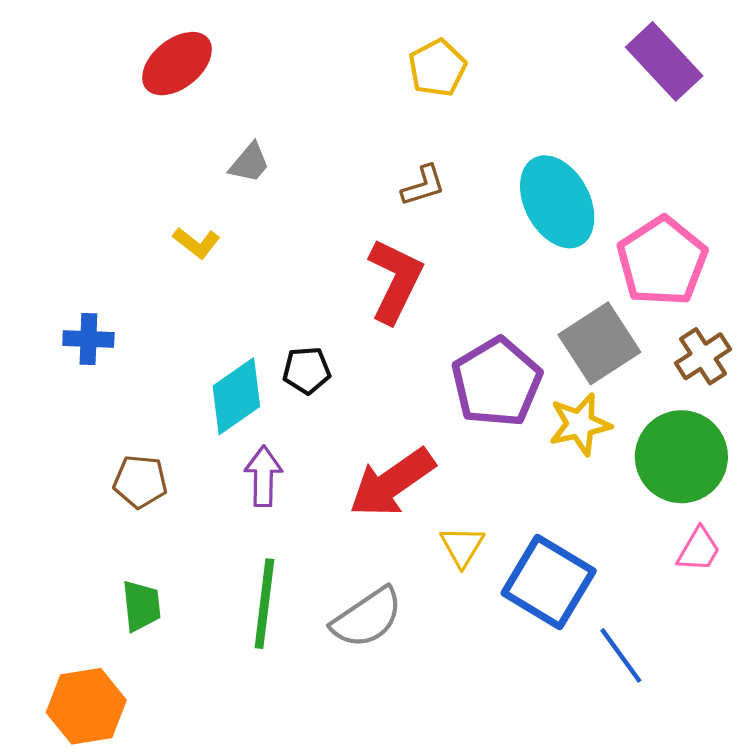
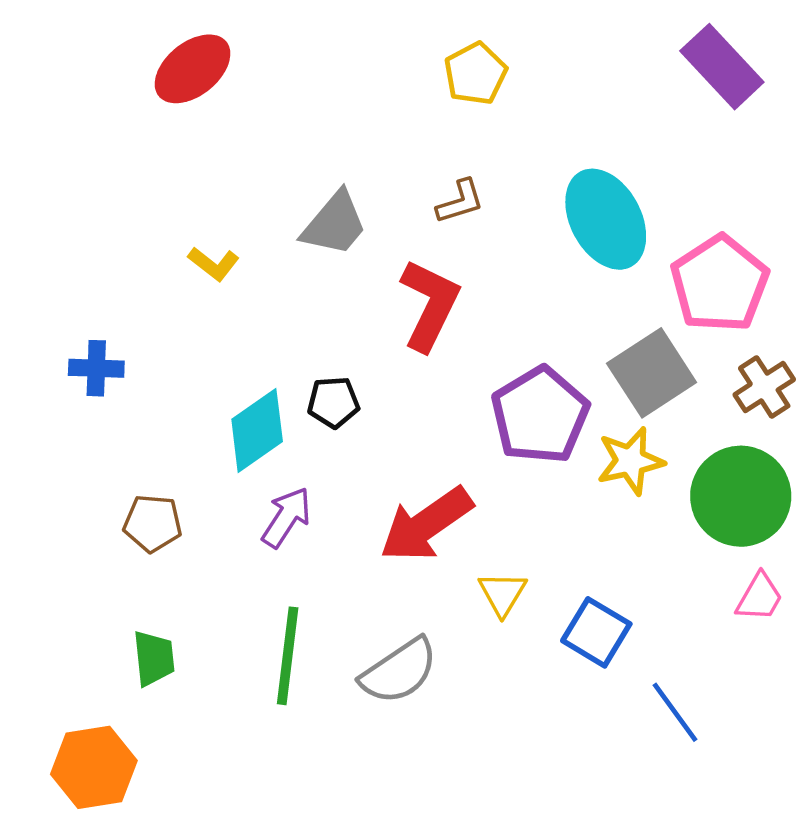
gray trapezoid: (249, 163) -> (335, 224), moved, size x1.5
purple arrow: (263, 476) -> (286, 517), turned 32
blue square: (549, 582) -> (596, 632), size x0.7

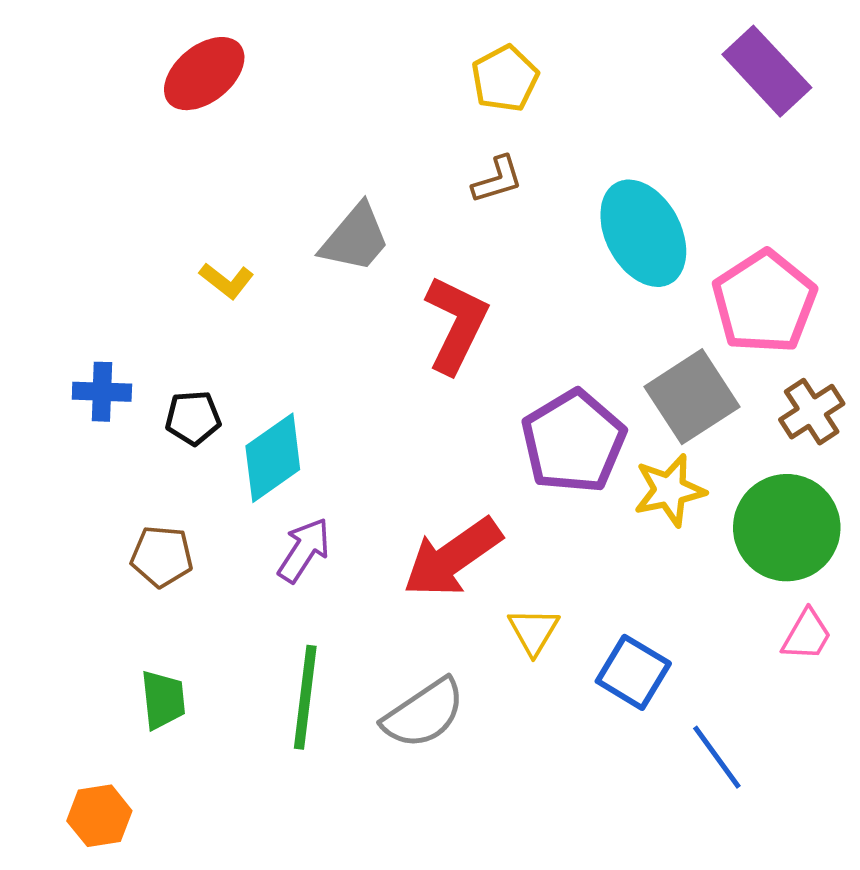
brown L-shape: (460, 202) -> (497, 180), moved
black pentagon: (333, 402) -> (193, 418), moved
orange hexagon: (94, 767) -> (99, 816), size x0.7

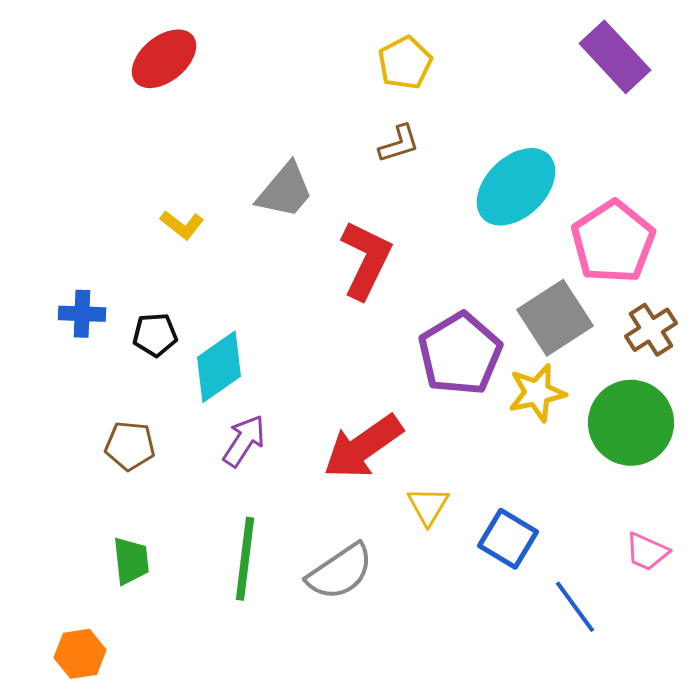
cyan ellipse: (643, 233) -> (516, 187), turned 74
pink trapezoid: (807, 635) -> (647, 552), moved, turned 84

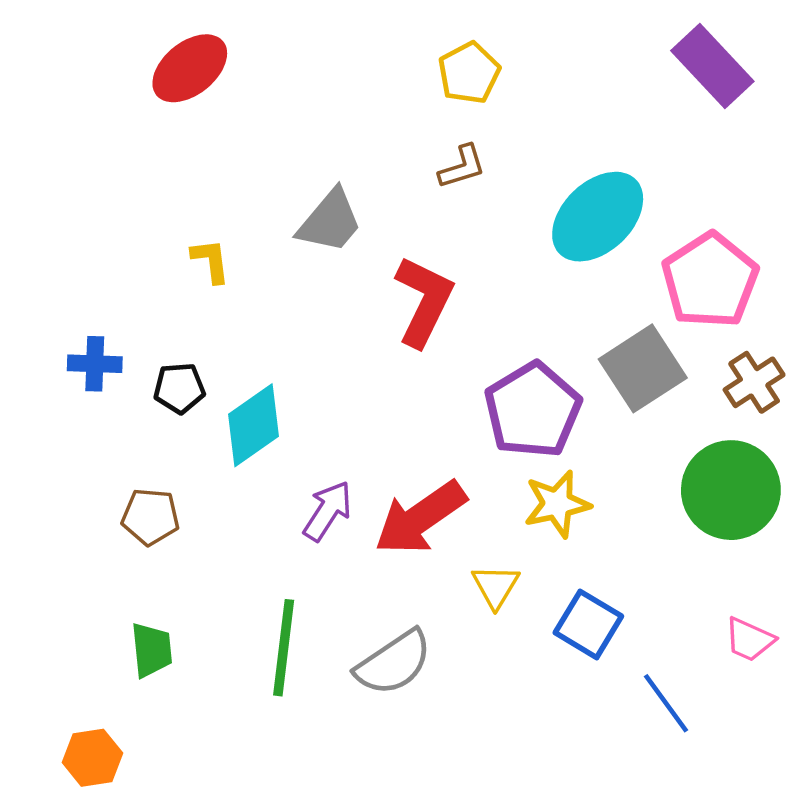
yellow L-shape: (182, 225) -> (211, 261), turned -135
yellow star: (537, 393) -> (557, 504), moved
purple arrow: (244, 441) -> (328, 511), moved

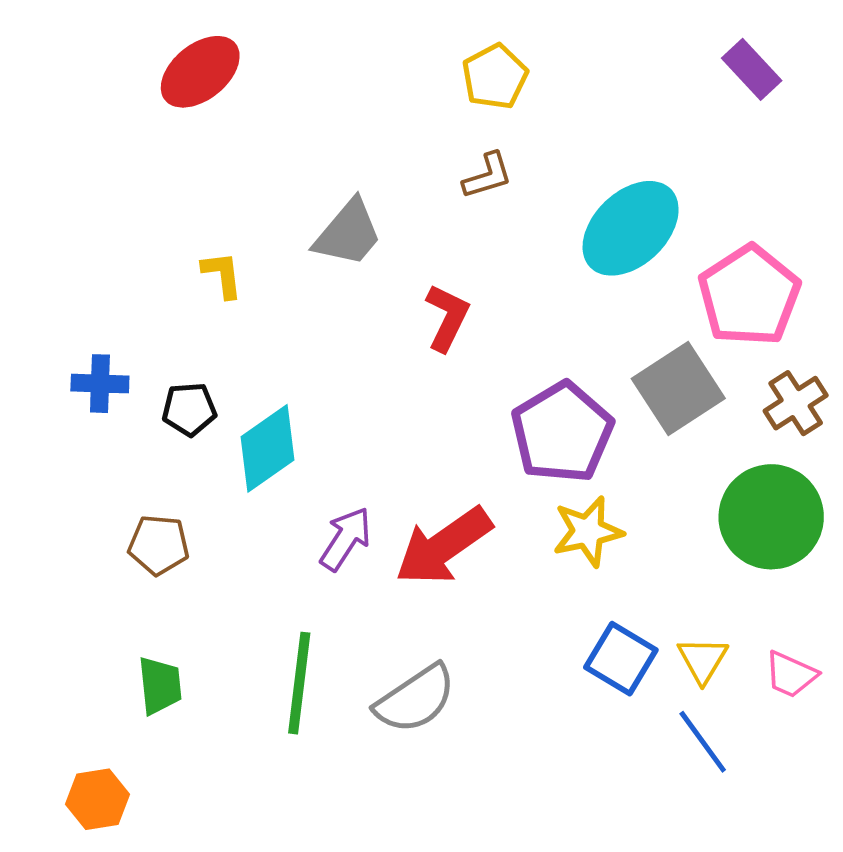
purple rectangle: (712, 66) -> (752, 69), size x0.7
red L-shape: (424, 301) -> (447, 318), size x0.7
yellow triangle: (496, 586) -> (703, 660), moved

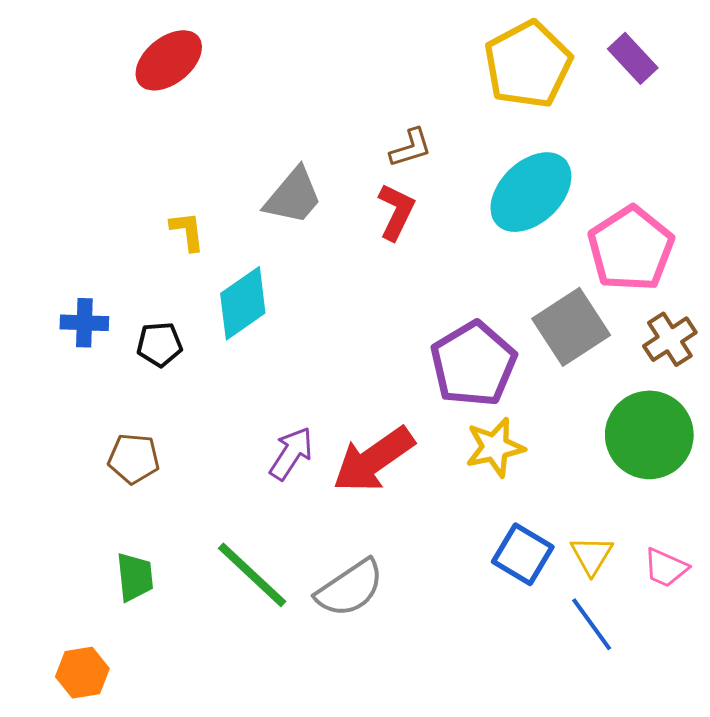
yellow pentagon: (495, 77) -> (528, 64), moved, size x1.6
red L-shape: (447, 318) -> (396, 212), moved
cyan diamond: (267, 448) -> (243, 303), moved
green line: (299, 683) -> (252, 575), turned -54

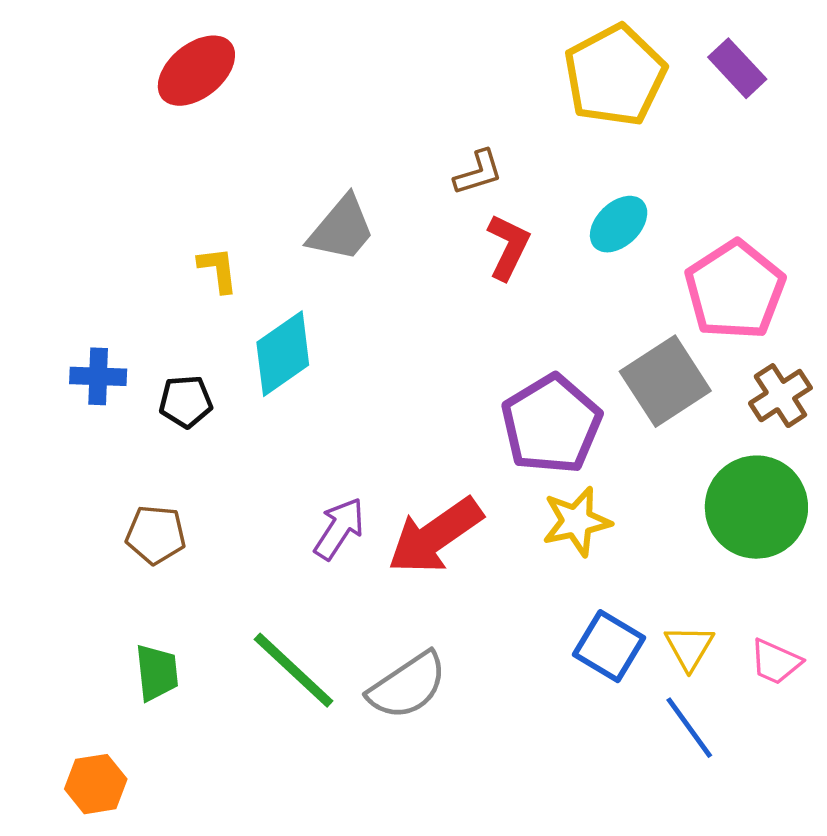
cyan ellipse: (531, 192) -> (619, 224), size x0.6
red L-shape: (396, 212) -> (508, 247), moved

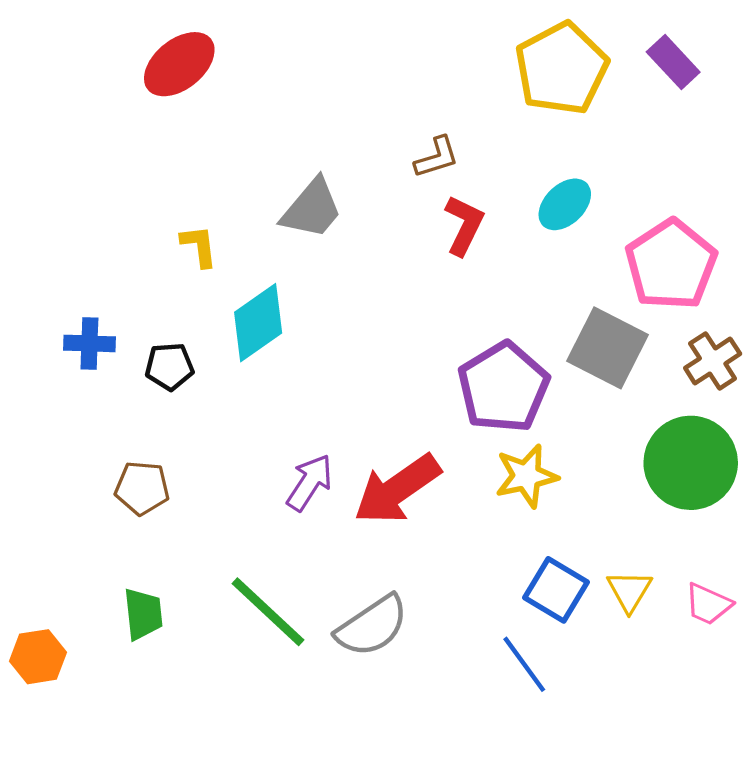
gray square: (665, 381) -> (607, 348), turned -30
blue line: (689, 728) -> (524, 664), moved
orange hexagon: (96, 784) -> (38, 657), moved

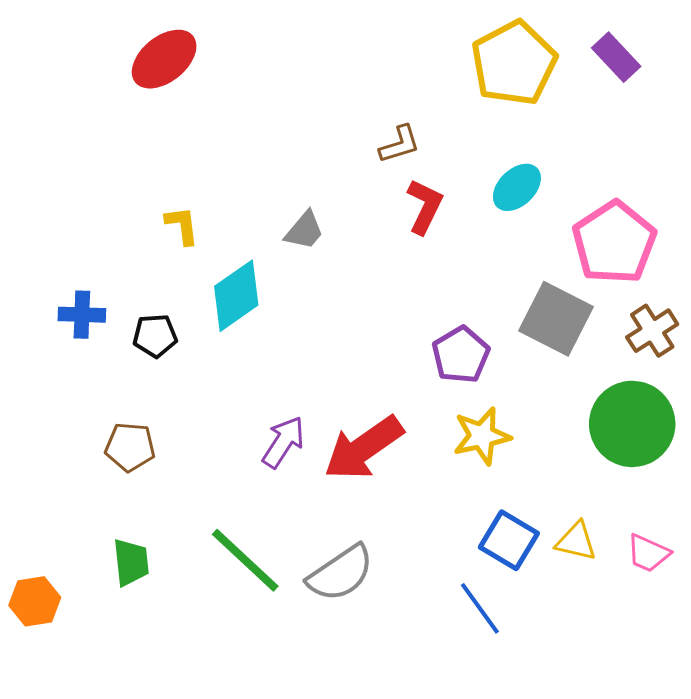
gray trapezoid: (312, 209) -> (304, 230), moved, size x0.7
purple pentagon: (503, 387) -> (461, 355), size x0.7
yellow triangle: (629, 591) -> (576, 541), turned -48

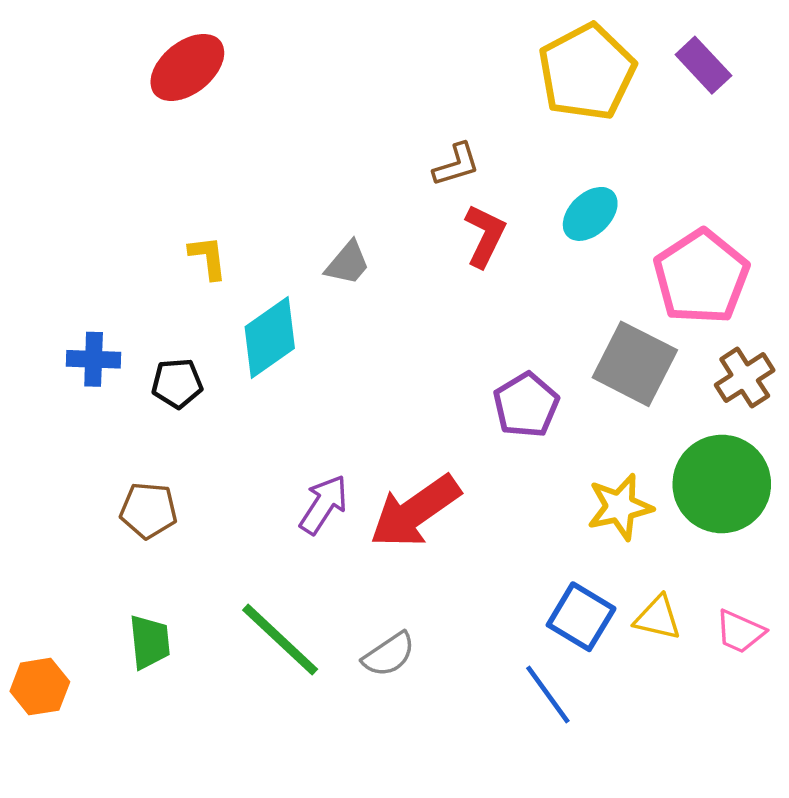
yellow star: (482, 436) -> (620, 507), moved
gray semicircle: (340, 573) -> (389, 654), size x0.7

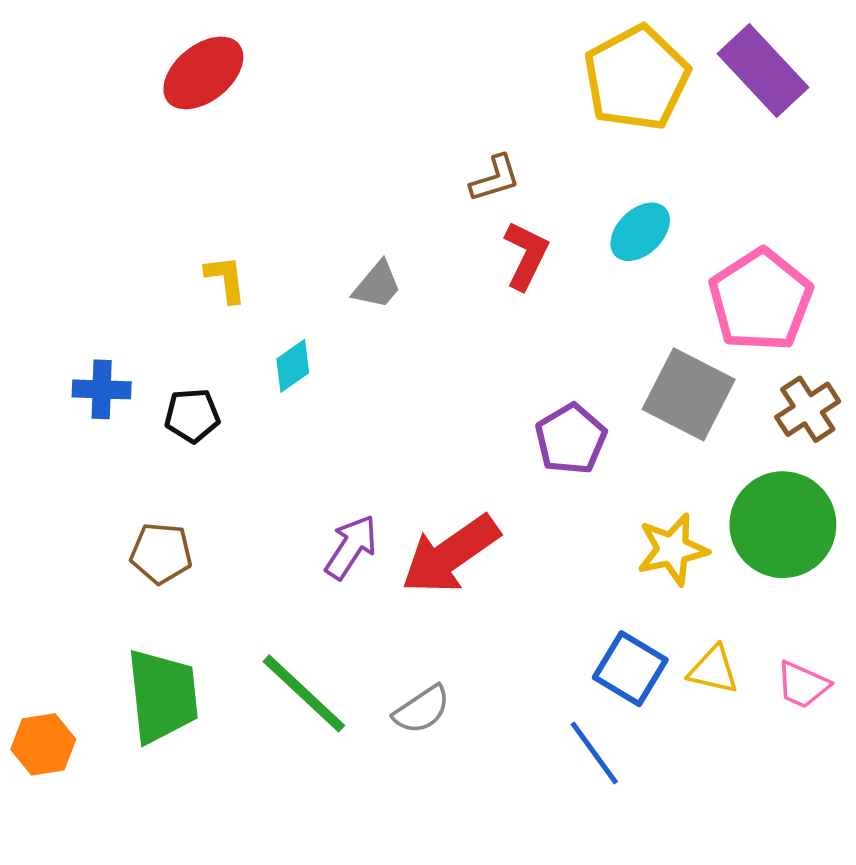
purple rectangle: (703, 65) -> (763, 70), size x1.5
cyan diamond: (270, 338) -> (293, 366), size x0.6
green trapezoid: (150, 642) -> (162, 696), size x1.6

